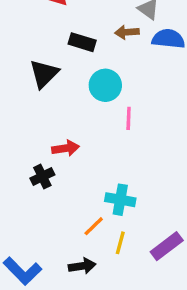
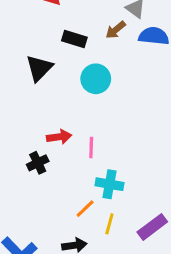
brown arrow: (127, 32) -> (116, 30), turned -35
pink line: (129, 118) -> (91, 148), moved

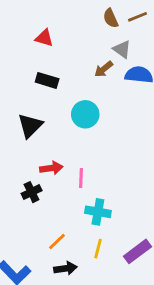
black rectangle: (74, 39) -> (47, 80), moved
black triangle: (39, 68) -> (30, 126), moved
orange line: (85, 209) -> (57, 242), moved

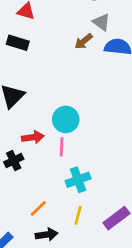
black rectangle: (47, 80) -> (18, 43), moved
cyan circle: (85, 114) -> (66, 119), moved
cyan cross: (98, 212) -> (78, 180), turned -30

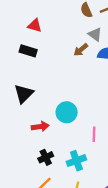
pink line: (62, 147) -> (94, 134), moved
black cross: (14, 161) -> (46, 157), moved

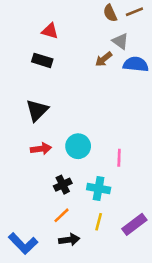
cyan circle: (67, 112) -> (78, 146), moved
red arrow: (40, 127) -> (41, 149), moved
cyan cross: (76, 161) -> (99, 188), turned 30

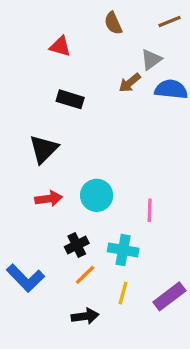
brown semicircle: (110, 13) -> (113, 23), moved
gray triangle: (120, 41) -> (151, 60), turned 48
black rectangle: (42, 60) -> (70, 99), moved
orange line: (61, 215) -> (85, 275), moved
blue L-shape: (23, 244) -> (25, 278), moved

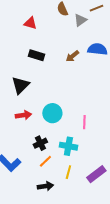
gray triangle: (151, 60) -> (80, 20), moved
brown arrow: (130, 83) -> (72, 56), moved

